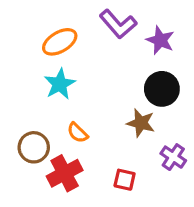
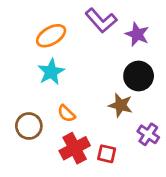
red cross: (65, 173) -> (75, 148), moved

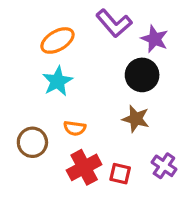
black circle: (139, 76) -> (142, 75), moved
orange semicircle: (66, 113) -> (75, 128), turned -36
purple cross: (148, 134) -> (164, 166), moved

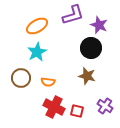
purple L-shape: (114, 23) -> (73, 15), turned -65
brown circle: (32, 142) -> (21, 78), moved
red cross: (84, 167) -> (54, 107), turned -35

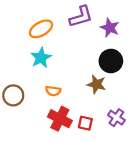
black circle: (91, 48) -> (111, 61), moved
brown circle: (21, 78) -> (13, 95), moved

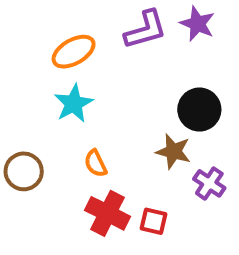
purple star: (110, 28) -> (197, 24), moved
orange semicircle: (53, 91) -> (96, 163), turned 56
purple cross: (116, 118) -> (209, 183), moved

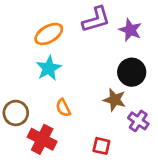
purple star: (197, 24) -> (130, 30), moved
red cross: (108, 213) -> (42, 139), moved

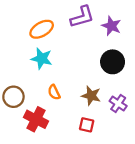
cyan star: (49, 68) -> (42, 58), turned -30
brown star: (115, 100) -> (91, 96), moved

